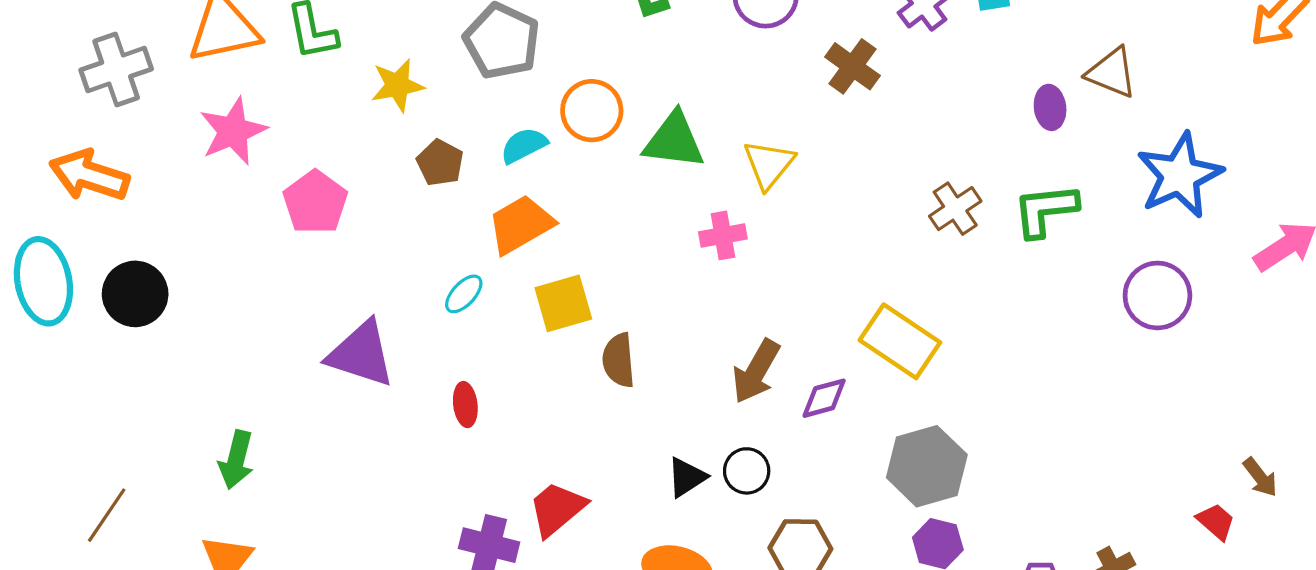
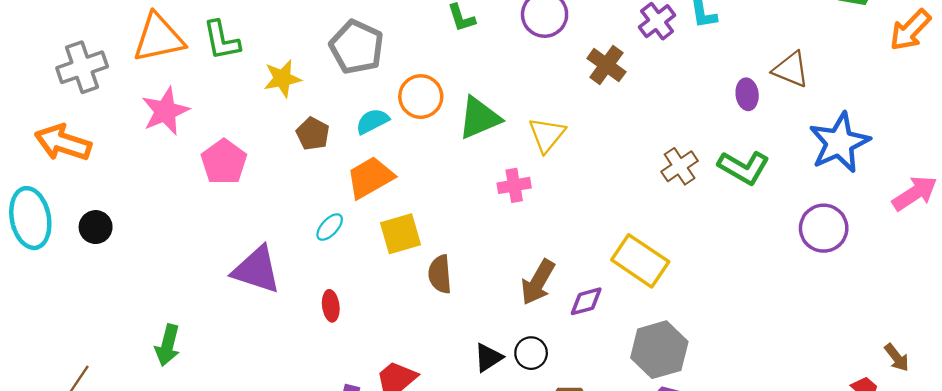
green triangle: (674, 141) -> (479, 118), turned -30
green L-shape: (1045, 210) -> (744, 167), turned -144
black circle: (135, 294) -> (96, 227), size x0.7

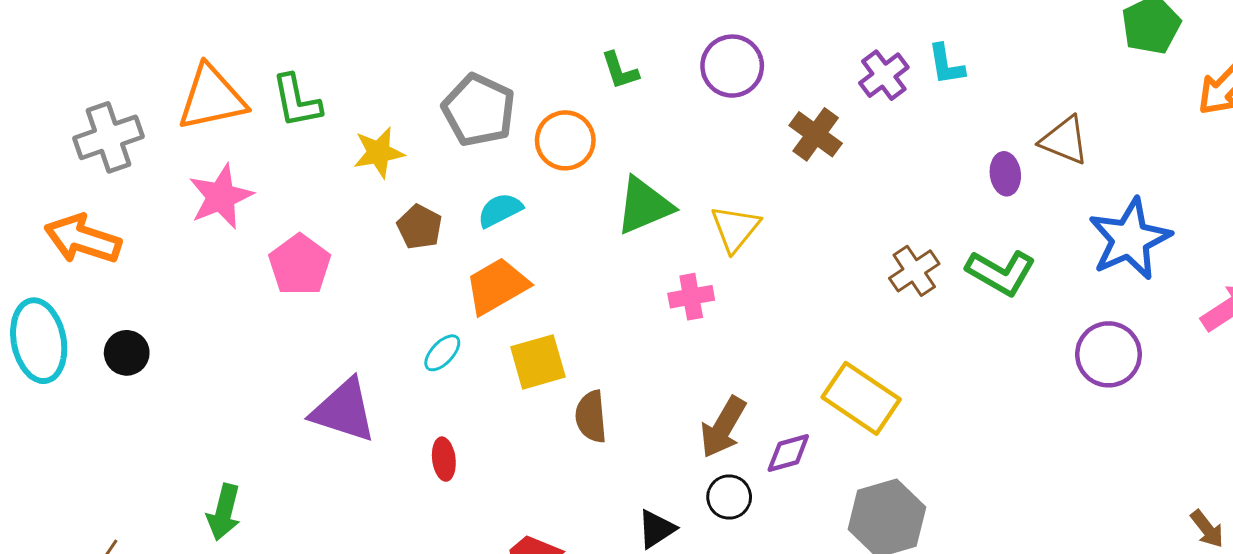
orange circle: (421, 97) -> (565, 140), moved
black circle: (531, 353) -> (729, 497), moved

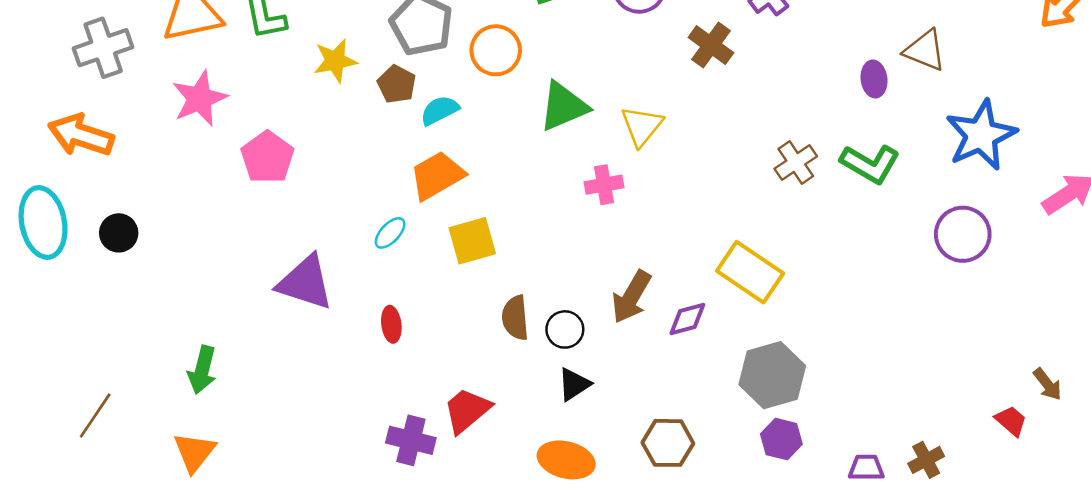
brown pentagon: (420, 227) -> (397, 84), moved
brown semicircle: (591, 417) -> (515, 318), moved
black circle: (729, 497) -> (565, 329), moved

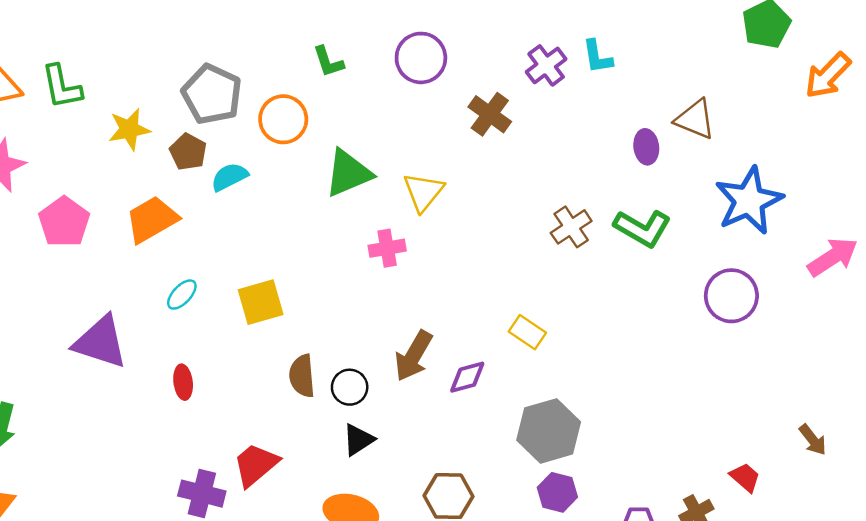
orange trapezoid: (437, 176) -> (152, 219), moved
yellow rectangle: (750, 272) -> (527, 332), size x0.6
red trapezoid: (1011, 421) -> (745, 477), moved

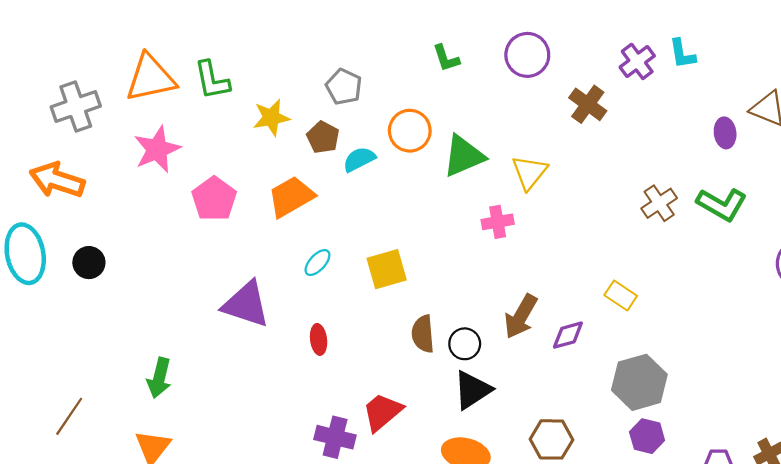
gray pentagon: (212, 94) -> (344, 87), size x0.7
orange circle: (283, 119) -> (410, 131), moved
black triangle: (358, 440) -> (472, 390), size x1.4

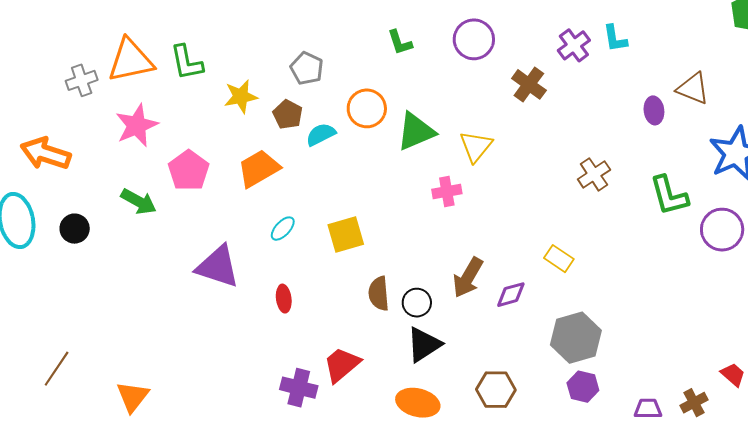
gray cross: (76, 107) -> (82, 80), moved, size x0.7
green L-shape: (722, 204) -> (669, 195), moved, turned 45
green arrow: (159, 378) -> (139, 202), moved, turned -75

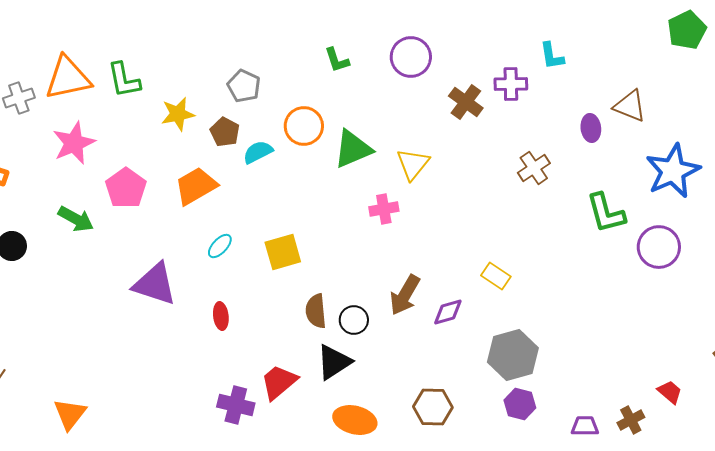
purple cross: (574, 45) -> (511, 84), moved, turned 36
brown cross: (594, 174) -> (534, 168), moved
black triangle: (424, 345) -> (334, 362), moved

